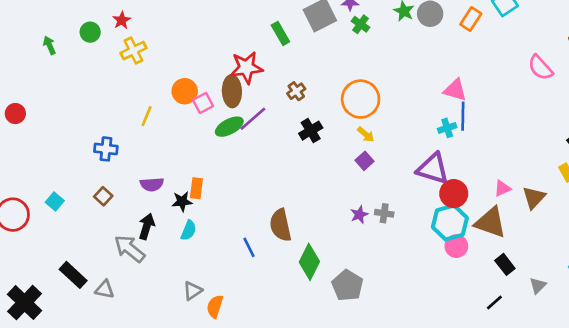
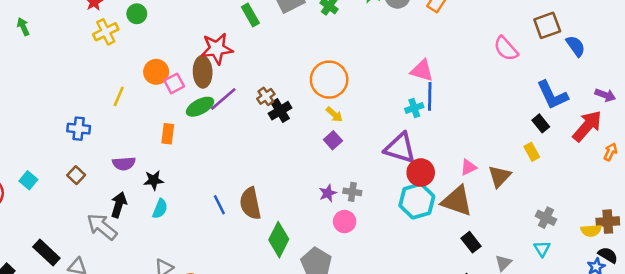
green circle: (90, 32) -> (137, 14), moved
brown cross: (296, 91) -> (266, 96), moved
orange rectangle: (196, 188) -> (168, 134), moved
pink circle: (456, 246) -> (345, 222), moved
blue line: (249, 247) -> (219, 205), moved

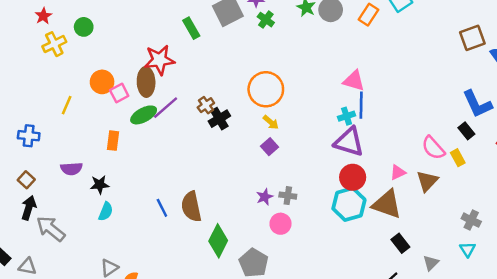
pink semicircle: (506, 49) -> (433, 148), moved
purple triangle: (400, 148) -> (349, 142), moved
black arrow: (119, 205) -> (29, 208), moved

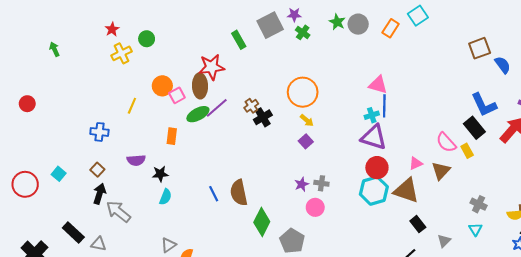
black rectangle: (466, 131) -> (474, 128), size x1.5

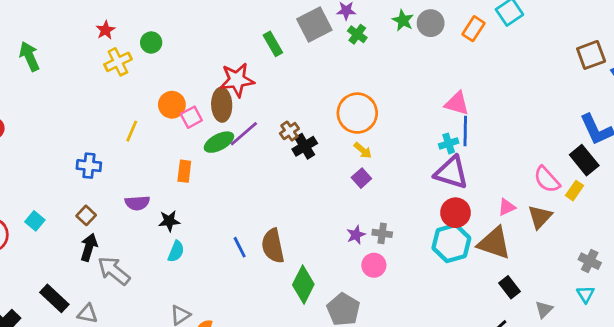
green arrow: (54, 49) -> (29, 56), size x1.5
yellow rectangle: (467, 151) -> (574, 191), turned 64

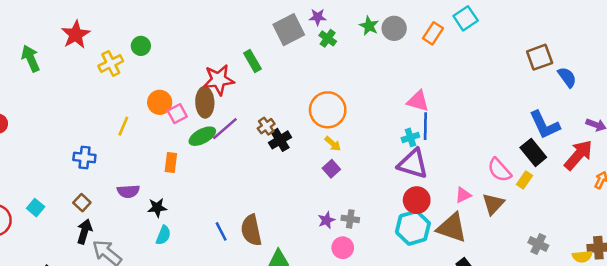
red star: (105, 30) -> (76, 35), moved, size x1.6
green rectangle: (273, 44) -> (252, 61), moved

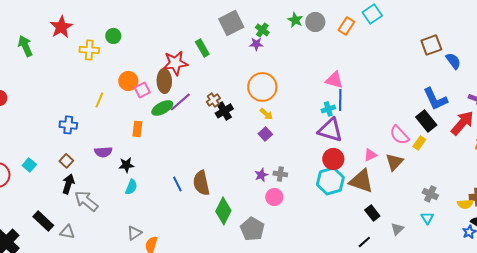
purple star: (318, 17) -> (256, 44), moved
yellow cross: (111, 63) -> (89, 50), turned 30

